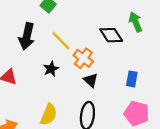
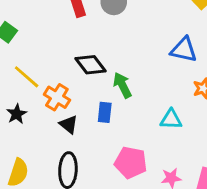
green arrow: (136, 22) -> (122, 85), moved
blue rectangle: (132, 79) -> (105, 112), moved

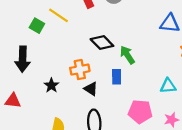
yellow line: (27, 77) -> (59, 15), moved
orange cross: (57, 97) -> (80, 70), turned -36
cyan triangle: (171, 119) -> (168, 86), moved

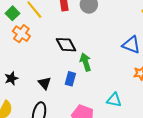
orange cross: (80, 70) -> (21, 34), moved, turned 30
black star: (51, 85) -> (11, 78), moved

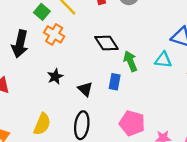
black star: (11, 78) -> (55, 77), moved
cyan triangle: (114, 100) -> (163, 60), moved

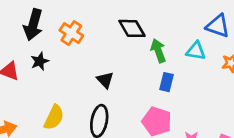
orange cross: (54, 34) -> (71, 33), moved
black star: (55, 77) -> (40, 61), moved
blue rectangle: (115, 82) -> (167, 82), moved

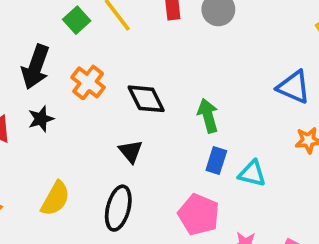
black diamond: (132, 28) -> (146, 99), moved
cyan triangle: (196, 51) -> (252, 173), moved

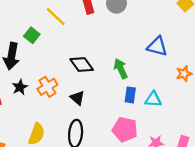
green square: (77, 20) -> (32, 35), moved
orange cross: (88, 82) -> (47, 87), moved, turned 30
blue triangle: (294, 87) -> (157, 46), moved

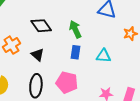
blue rectangle: (130, 95) -> (76, 52), moved
pink pentagon: (125, 129) -> (67, 82), moved

